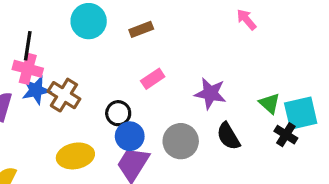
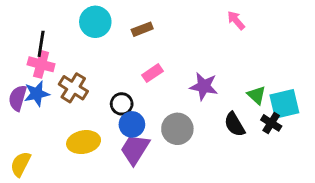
blue star: (36, 90) -> (37, 94), moved
black semicircle: (228, 136) -> (235, 124), moved

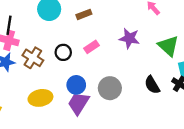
purple star: (204, 86) -> (129, 38), moved
green triangle: (257, 95) -> (168, 46), moved, size x1.5
black circle: (122, 104) -> (63, 52), moved

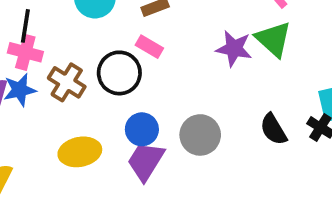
green triangle: (168, 46) -> (273, 39), moved
pink rectangle: (91, 47) -> (149, 47), moved, turned 64
black circle: (63, 52) -> (119, 73), size x1.5

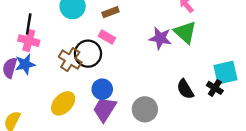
brown cross: (67, 82) -> (70, 60), moved
gray circle: (200, 135) -> (145, 109), moved
yellow ellipse: (80, 152) -> (63, 103), turned -35

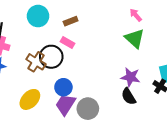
purple star: (160, 38) -> (131, 77), moved
black semicircle: (185, 89) -> (129, 96), moved
gray circle: (145, 109) -> (88, 109), moved

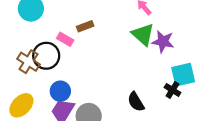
brown rectangle: (71, 21) -> (85, 26), moved
purple star: (131, 77) -> (163, 42), moved

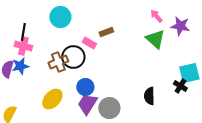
purple star: (163, 42) -> (180, 26), moved
brown cross: (29, 62) -> (58, 62), turned 36
black semicircle: (136, 102) -> (149, 96), turned 30

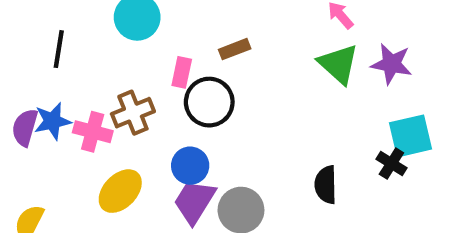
purple star: (180, 26) -> (391, 64), moved
pink rectangle: (89, 43) -> (182, 72), moved, turned 72
pink cross: (23, 46) -> (93, 132), moved
black circle: (73, 57) -> (209, 102), moved

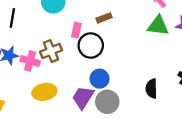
green triangle: (338, 64) -> (158, 26), turned -35
blue circle: (190, 166) -> (100, 79), moved
yellow ellipse: (120, 191) -> (44, 92), turned 35

